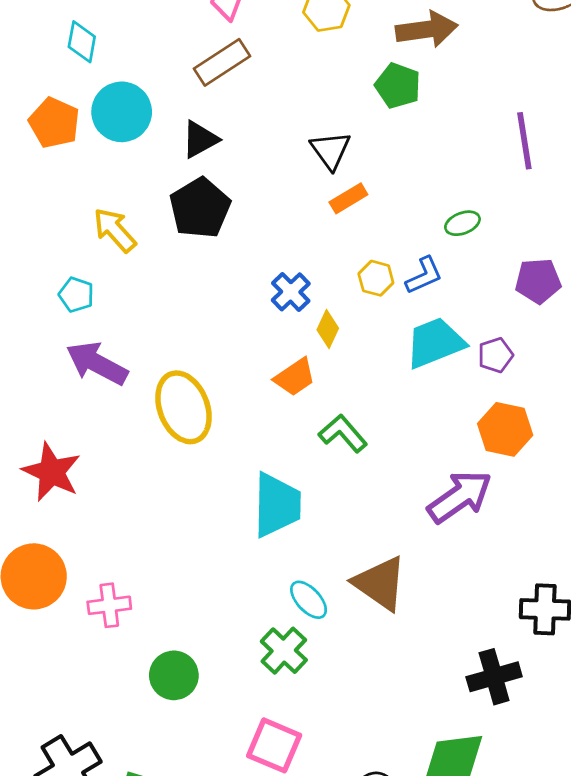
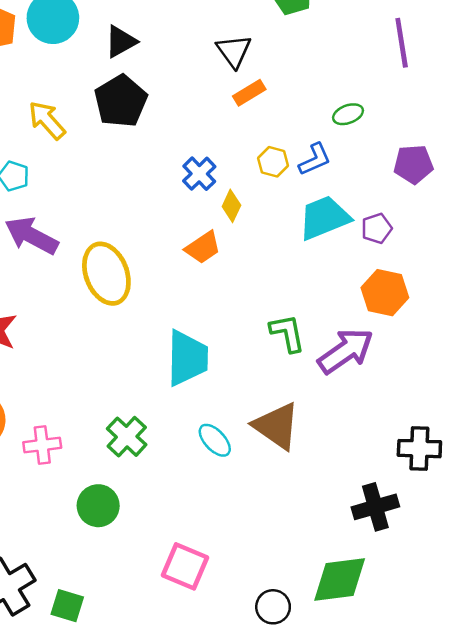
green L-shape: (343, 433) -> (287, 333), moved, turned 30
green cross: (284, 651) -> (127, 437), moved

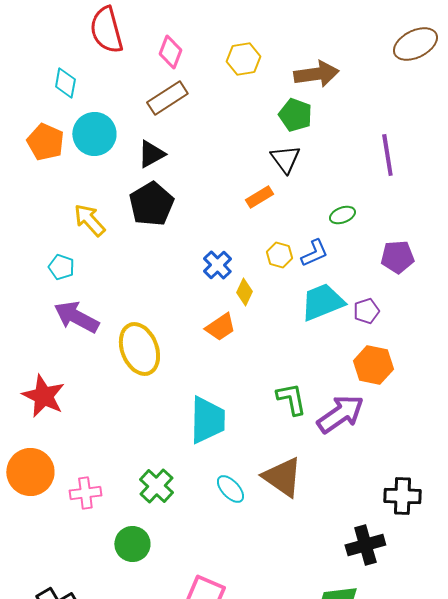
black triangle: (234, 51) -> (285, 159), moved

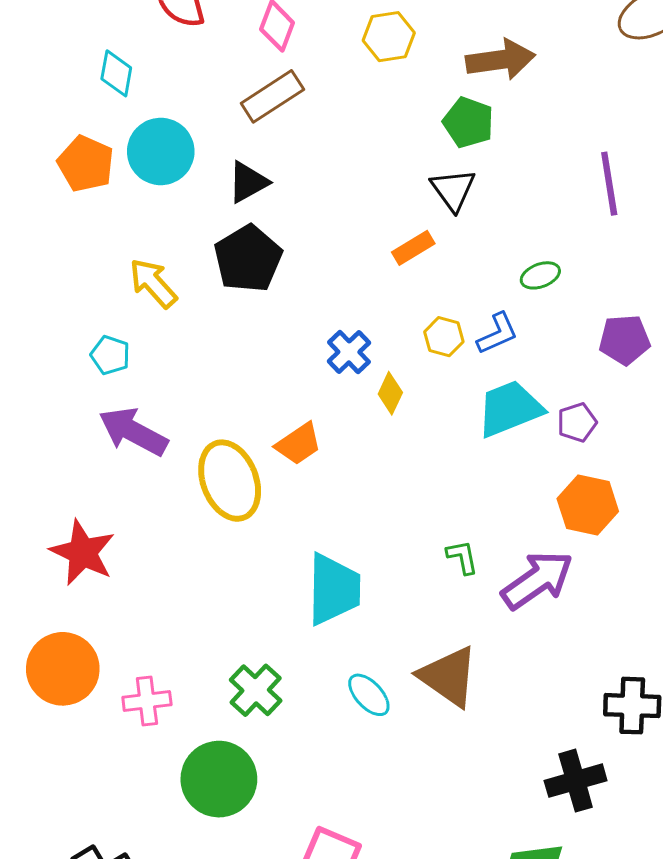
orange trapezoid: (220, 327) -> (298, 444), moved
green L-shape: (291, 399) -> (462, 557), size x0.7
green circle: (132, 544) -> (219, 779), size x1.4

